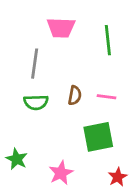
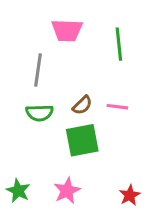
brown semicircle: (75, 95) -> (82, 105), turned 36
green square: (98, 137) -> (82, 140), moved
green star: (17, 159) -> (18, 191), moved

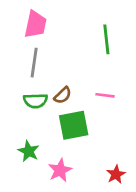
pink trapezoid: (67, 30) -> (35, 24), moved, turned -80
brown semicircle: (82, 105) -> (63, 95), moved
green star: (18, 191) -> (29, 151), moved

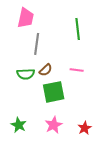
gray line: (34, 63) -> (37, 44), moved
green star: (29, 151) -> (19, 125), moved
pink star: (60, 170) -> (54, 125), moved

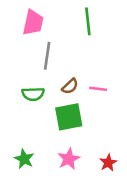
green line: (78, 29) -> (88, 21), moved
brown semicircle: (46, 70) -> (70, 86), moved

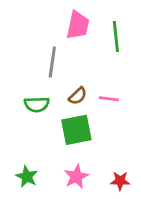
green line: (88, 21) -> (116, 37), moved
pink trapezoid: (33, 23) -> (78, 25), moved
red star: (108, 163) -> (120, 181), turned 30

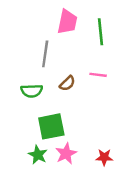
pink line: (109, 99) -> (98, 75), moved
green square: (76, 130) -> (51, 126), moved
green star: (27, 177) -> (38, 155), moved

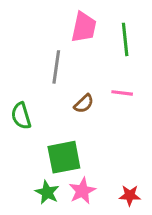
green semicircle: (32, 91) -> (21, 116), moved, turned 75

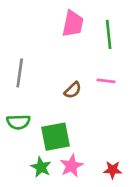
gray line: (56, 67) -> (20, 73), moved
green semicircle: (21, 116) -> (18, 122), moved, turned -75

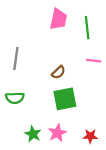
pink line: (106, 81) -> (94, 61), moved
green square: (56, 137) -> (65, 99), moved

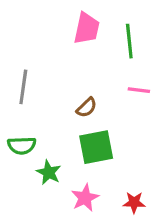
green star: (33, 134) -> (49, 172), moved

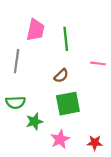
pink trapezoid: (87, 28) -> (36, 30), moved
green line: (129, 41) -> (66, 39), moved
green star: (49, 172) -> (34, 121), turned 30

